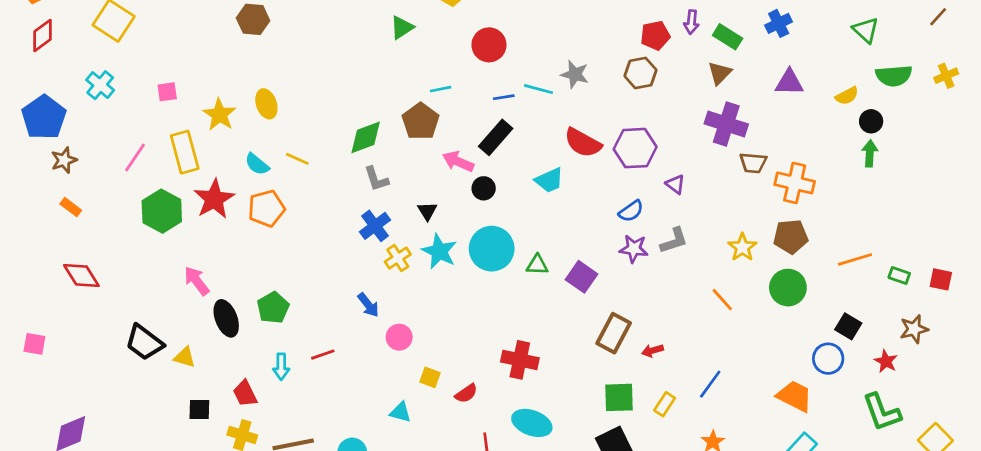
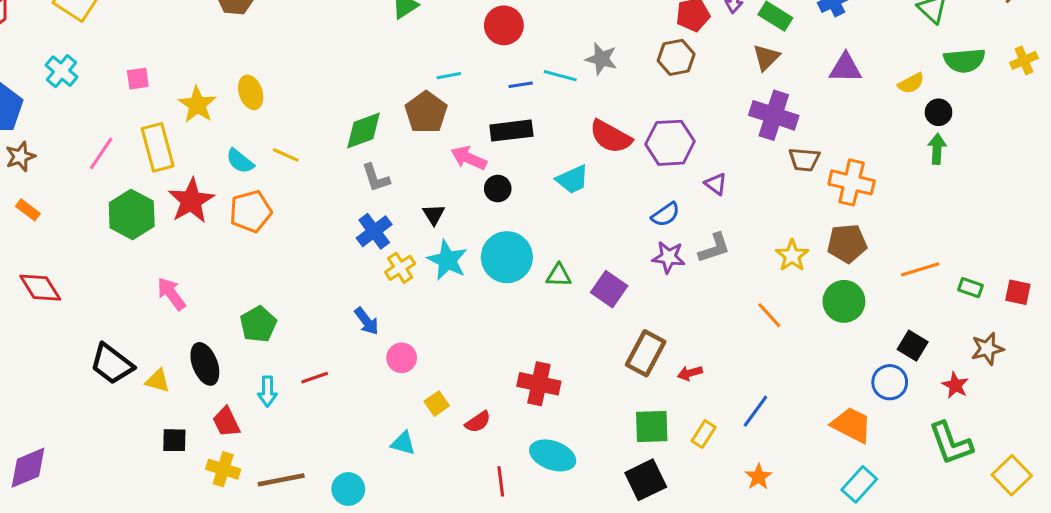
black rectangle: (496, 137) -> (511, 131), turned 42
black ellipse: (226, 318) -> (205, 364), moved
yellow square: (430, 377) -> (437, 404), turned 35

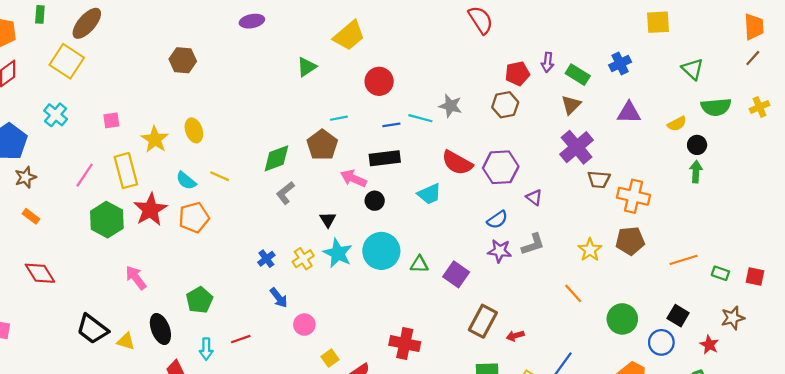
purple cross: (774, 115) -> (577, 147), turned 32
gray L-shape: (376, 178) -> (285, 193), turned 70
blue cross: (374, 231) -> (266, 259), moved, size x0.7
green circle: (844, 301) -> (622, 319), moved

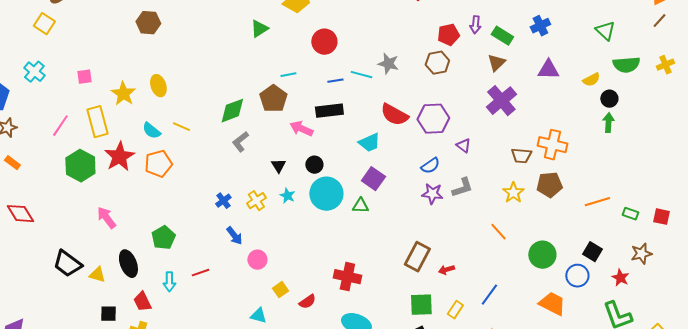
yellow square: (67, 61) -> (44, 24), size x0.7
brown trapezoid: (599, 180) -> (521, 156), moved
black circle: (375, 201) -> (314, 165), moved
cyan star: (338, 253) -> (287, 196), size x0.6
purple square: (456, 274) -> (373, 179), moved

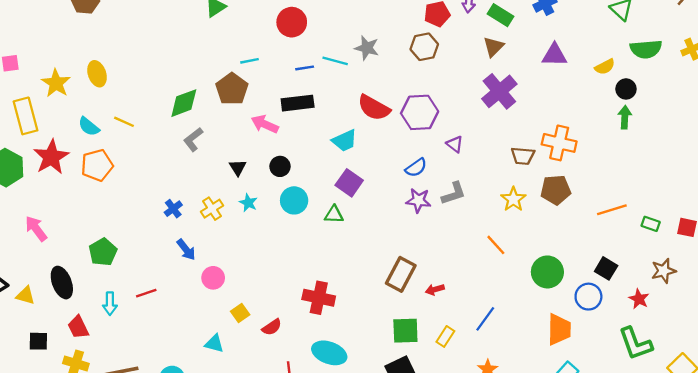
cyan circle: (326, 194) -> (294, 200), size x0.7
orange trapezoid: (552, 304) -> (559, 329), turned 64

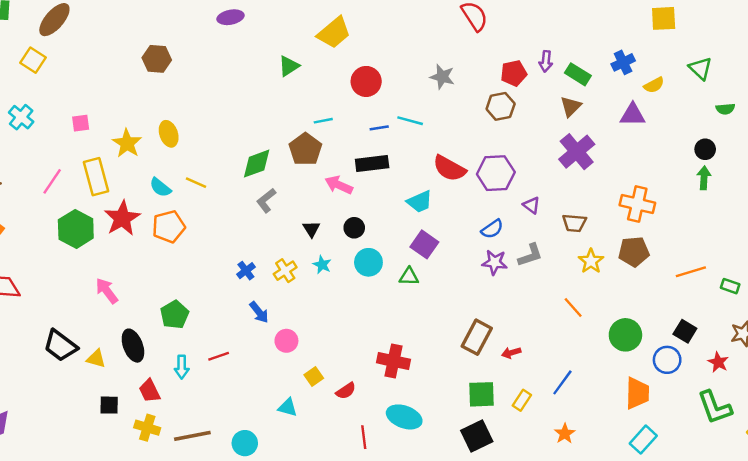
gray star: (367, 48) -> (442, 77), moved
green semicircle: (646, 49) -> (725, 109), size x0.6
yellow semicircle: (605, 67) -> (654, 85), moved
brown trapezoid: (523, 156) -> (574, 223), moved

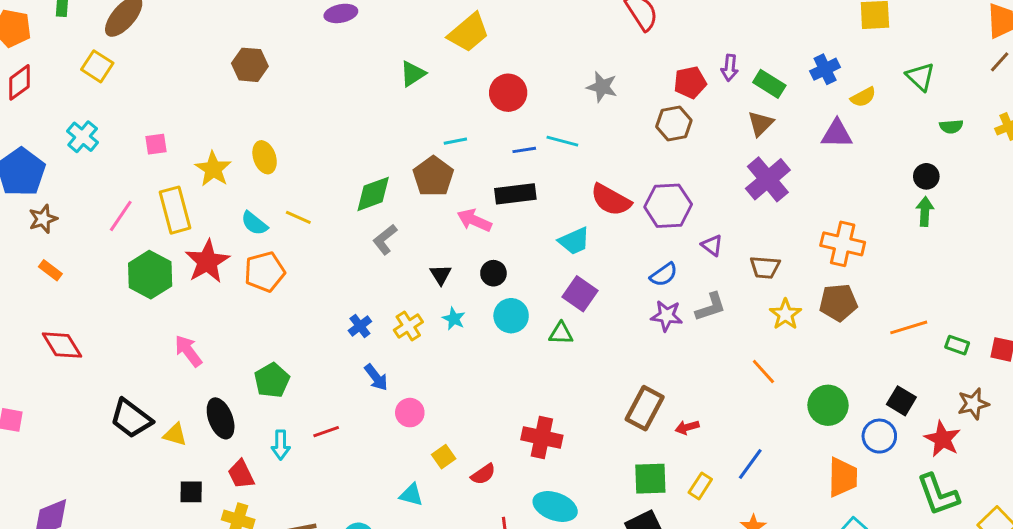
red star: (718, 362) -> (942, 439), size x1.4

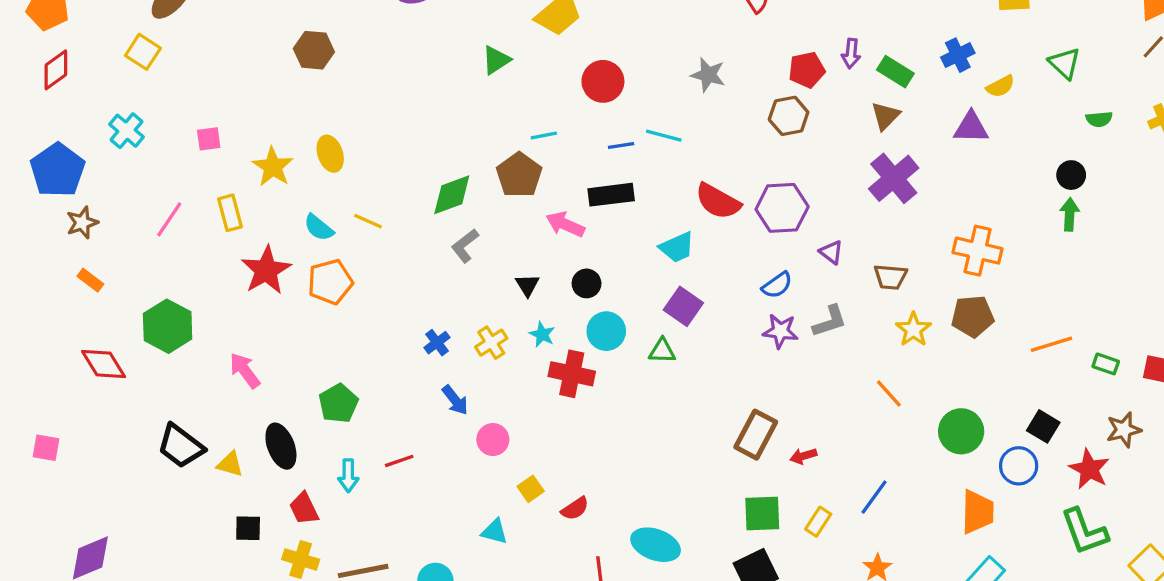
yellow rectangle: (175, 210) -> (230, 213), size x0.7
green hexagon: (150, 275) -> (168, 326), moved
red cross: (542, 438) -> (572, 374), moved

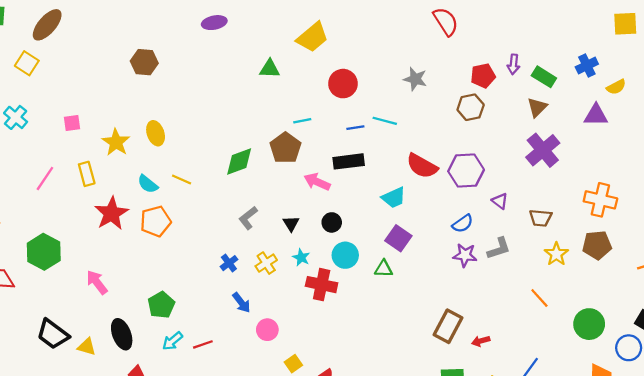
green triangle: (496, 60) -> (270, 69), turned 35
gray L-shape: (465, 246) -> (248, 218), moved
cyan arrow: (348, 476) -> (172, 341), moved, turned 50

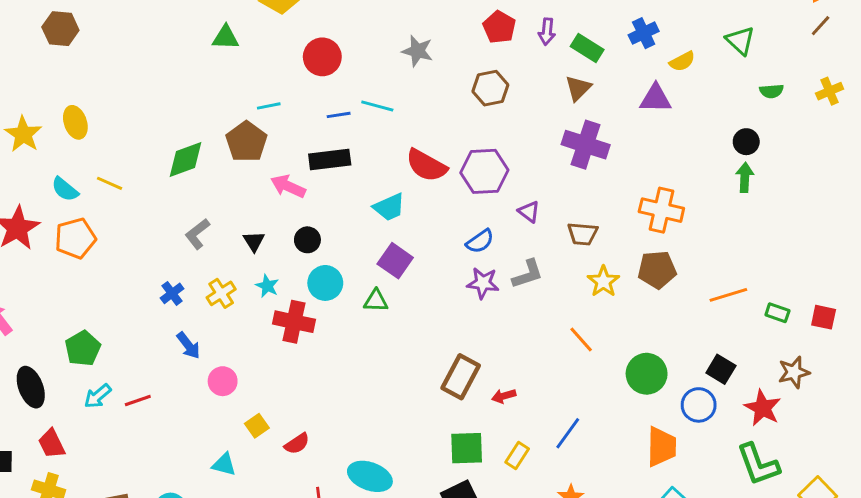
red pentagon: (483, 76) -> (499, 27), moved, turned -30
purple cross: (543, 150) -> (586, 145), turned -32

